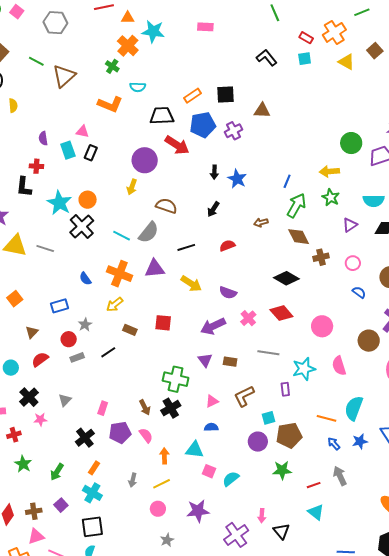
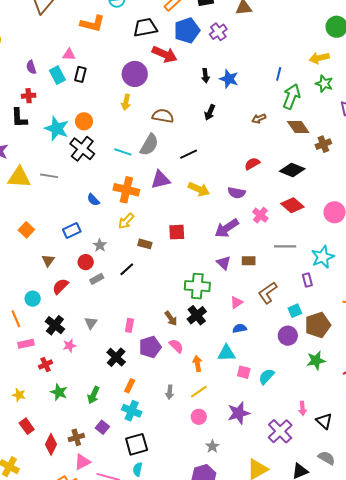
red semicircle: (227, 246) -> (252, 164), moved

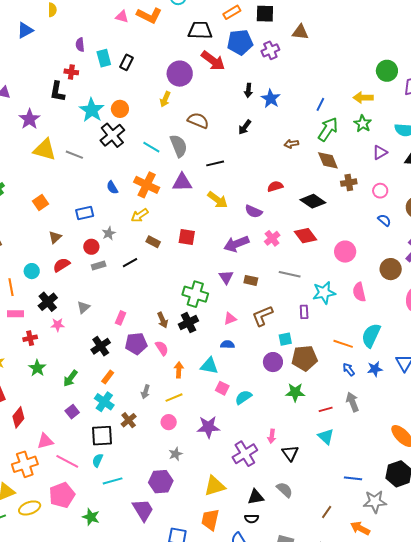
pink triangle: (69, 55) -> (122, 17), moved
gray semicircle: (149, 145) -> (179, 146), turned -65
brown cross: (76, 437) -> (129, 420), moved, turned -35

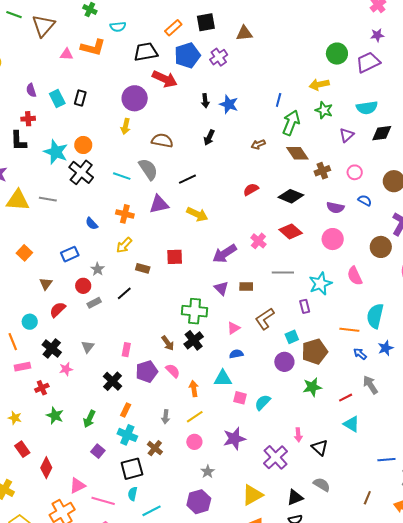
orange cross: (147, 185) -> (125, 214), size x0.7
purple semicircle: (254, 211) -> (335, 208), moved

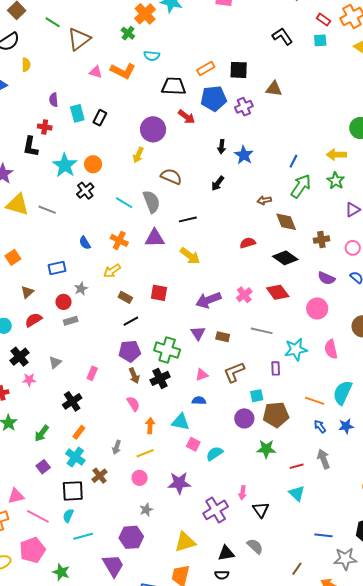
red arrow: (165, 79) -> (187, 117), size x0.7
brown diamond: (297, 153) -> (286, 222), moved
black cross: (81, 172) -> (85, 191), size x0.7
black line: (124, 293) -> (131, 321), moved
purple pentagon: (147, 372) -> (130, 351), moved

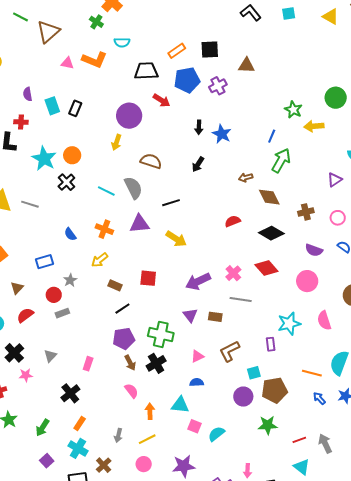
green star: (336, 181) -> (293, 110), moved
gray line: (262, 331) -> (241, 299), moved
gray arrow: (324, 459) -> (325, 444), moved

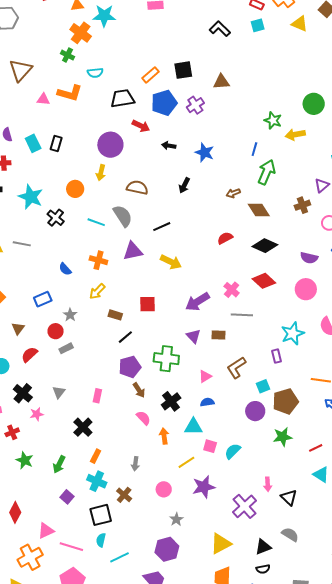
black arrow: (199, 127) -> (169, 146), moved, turned 104
orange circle: (72, 155) -> (75, 189), moved
brown cross: (306, 212) -> (302, 205), moved
black cross: (156, 363) -> (171, 401), moved
yellow line: (147, 439) -> (186, 462), moved

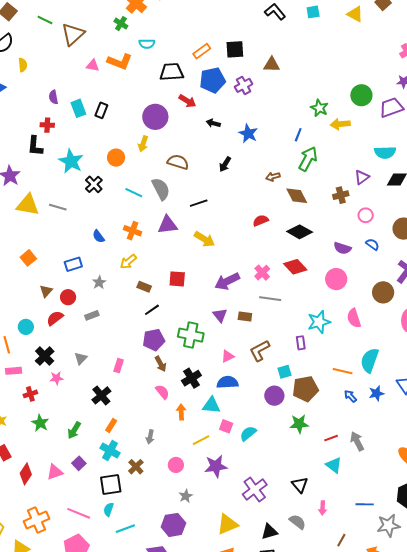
red circle: (56, 331) -> (68, 297), moved
blue semicircle: (207, 402) -> (227, 382), size x1.5
pink arrow: (268, 484) -> (323, 508), moved
pink triangle: (46, 531) -> (55, 472), moved

